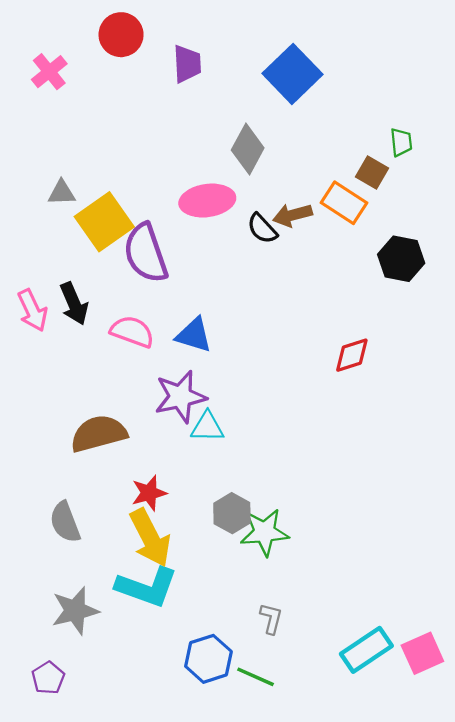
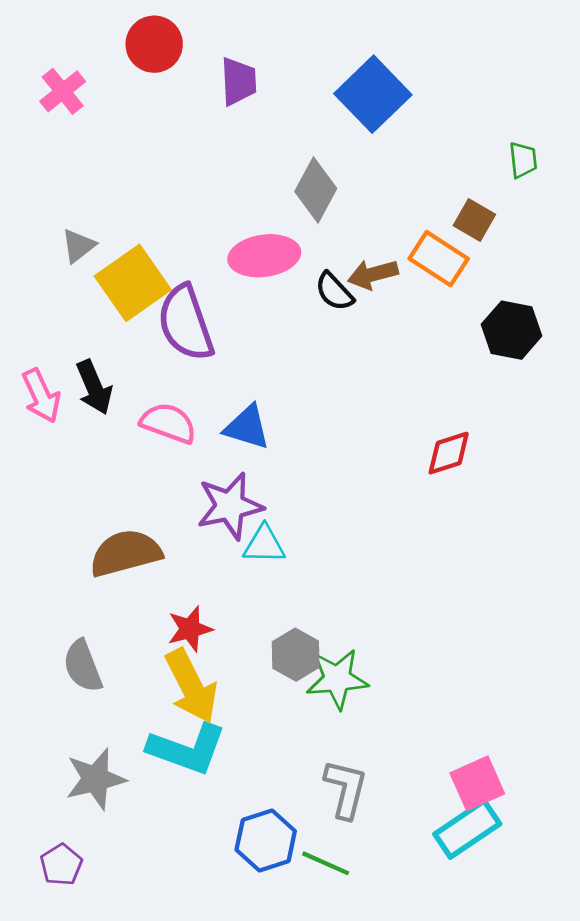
green trapezoid: (401, 142) -> (523, 160), moved
gray triangle: (62, 193) -> (78, 246), turned -36
gray L-shape: (271, 618) -> (346, 789), size x1.5
pink square: (422, 653) -> (477, 783), moved

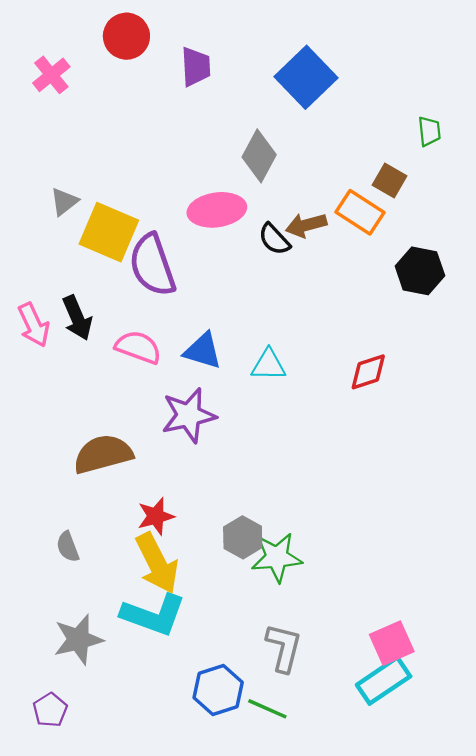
yellow square: (133, 283) -> (109, 232), turned -32
cyan triangle: (264, 545) -> (268, 365), moved
gray semicircle: (83, 666) -> (68, 547), size x0.7

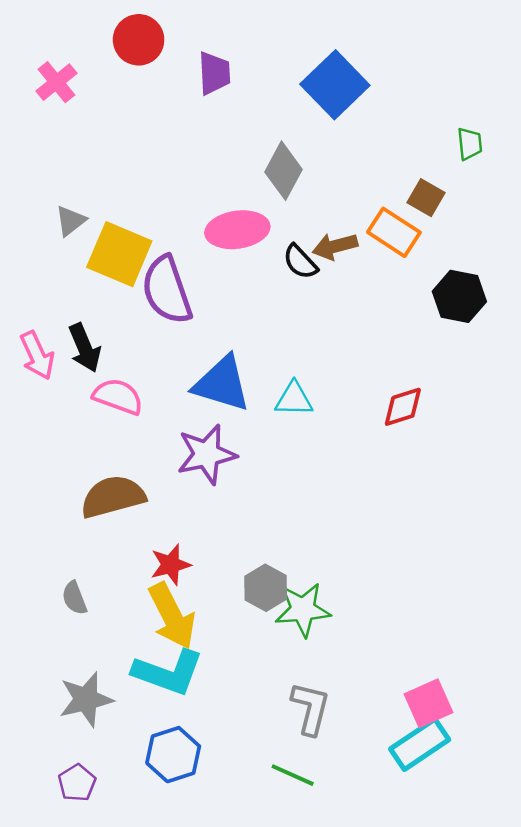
pink semicircle: (138, 347) -> (118, 397), moved
blue triangle: (203, 351) -> (222, 384), size x1.4
blue hexagon: (218, 690) -> (173, 755), moved
purple pentagon: (50, 710) -> (77, 783), moved

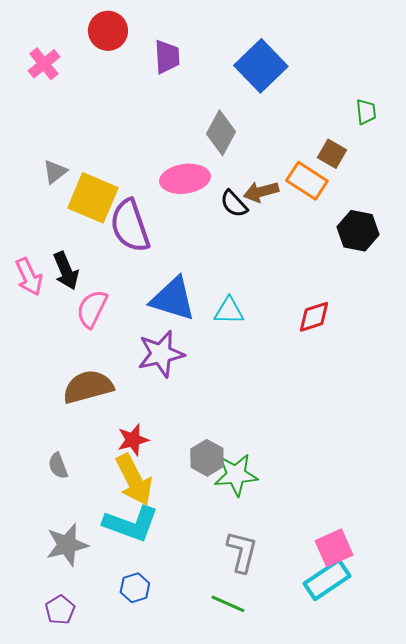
pink semicircle: (118, 397) -> (92, 309), turned -84
blue hexagon: (173, 755) -> (135, 588), size x0.7

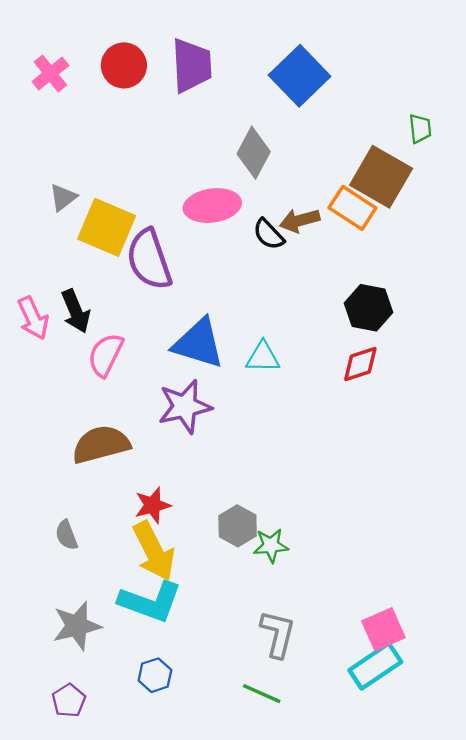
red circle: (108, 31) -> (124, 65), moved
purple trapezoid: (167, 57) -> (192, 65), size x1.4
brown square: (332, 154) -> (381, 177), size x1.8
black hexagon: (358, 231) -> (368, 308), moved
green star: (236, 475) -> (271, 545), size x0.7

